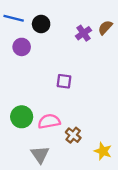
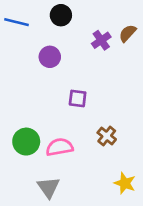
black circle: (41, 24) -> (61, 15), moved
purple circle: (22, 47) -> (50, 57), moved
brown cross: (73, 135) -> (107, 136), moved

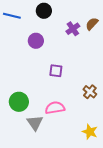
brown cross: (107, 136) -> (90, 92), moved
pink semicircle: (60, 147) -> (55, 108), moved
gray triangle: (48, 187) -> (35, 123), moved

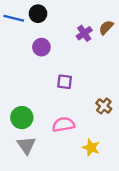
black circle: (44, 11) -> (38, 14), moved
gray triangle: (35, 123) -> (26, 145), moved
yellow star: (90, 132) -> (91, 148), moved

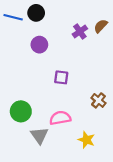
gray triangle: (26, 145) -> (39, 135), moved

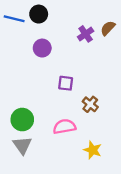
brown cross: (98, 100) -> (90, 104), moved
gray triangle: (39, 135) -> (22, 145), moved

